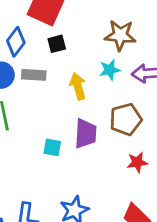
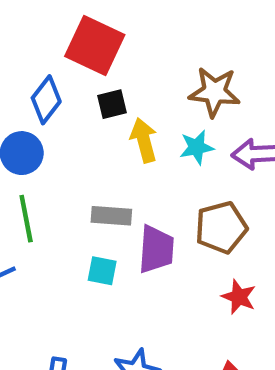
gray rectangle: (34, 75) -> (111, 216), moved
yellow arrow: (78, 86) -> (144, 140), moved
red star: (137, 162) -> (239, 297), turned 30

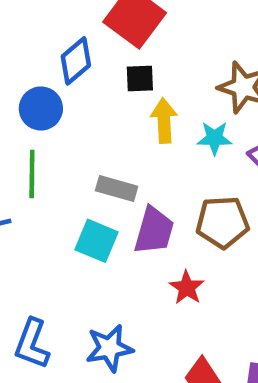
cyan square: (102, 271) -> (96, 241), size x1.4
red star: (239, 297) -> (187, 288), moved

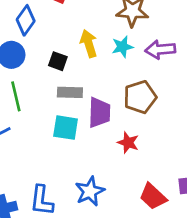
black square: (140, 79) -> (58, 61), moved, turned 36

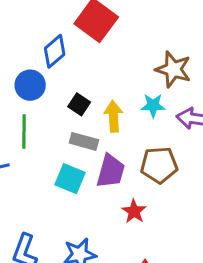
yellow arrow: (89, 44) -> (113, 116), moved

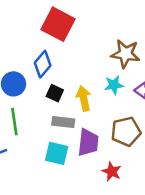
blue diamond: (55, 51) -> (43, 64), moved

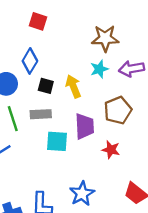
red square: (58, 24) -> (38, 21), size x0.6
gray rectangle: (63, 122) -> (41, 114), moved

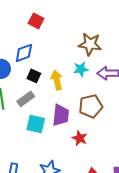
blue diamond: (30, 61) -> (24, 53), turned 30
gray rectangle: (41, 114) -> (26, 99), turned -42

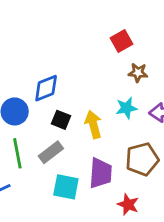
red square: (36, 21) -> (122, 41), moved, turned 35
brown star: (90, 44) -> (138, 73), size x0.6

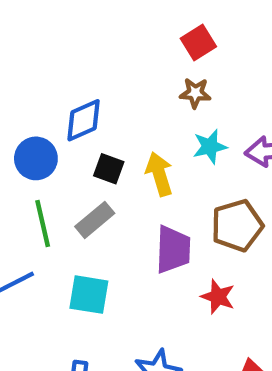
brown star: (138, 73) -> (195, 93), moved
cyan square: (66, 187) -> (89, 295), moved

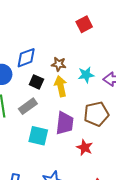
brown star: (195, 93) -> (59, 64), moved
cyan square: (89, 295) -> (38, 136), moved

